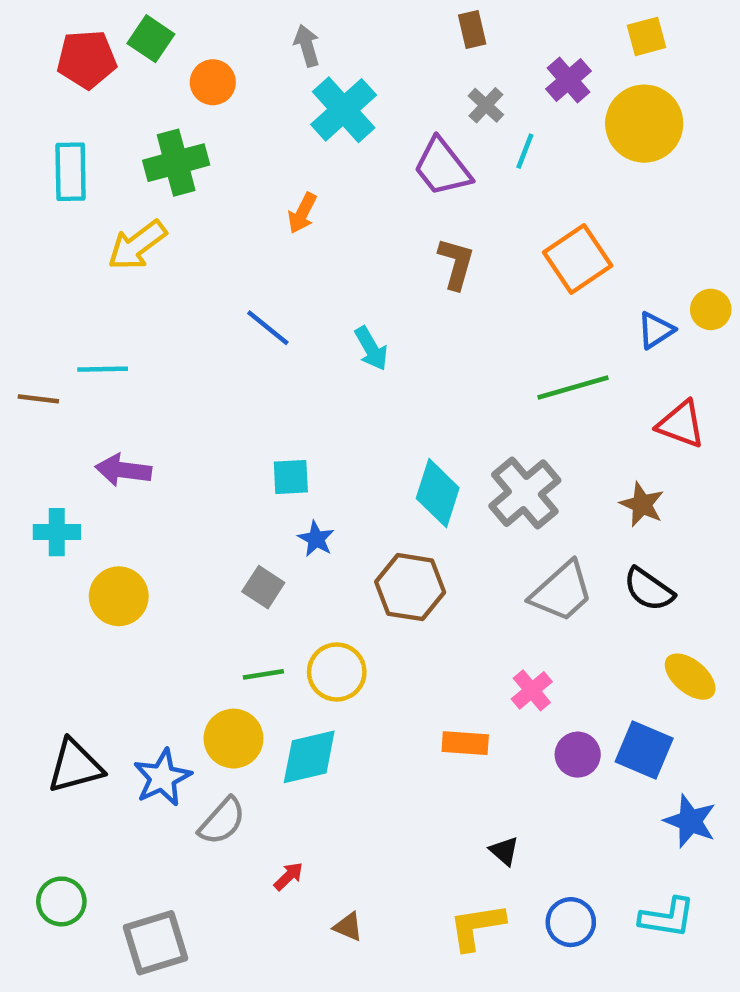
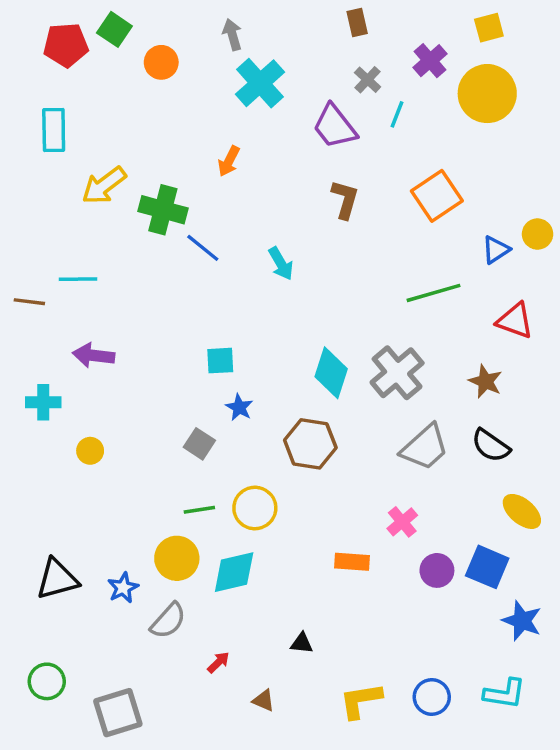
green cross: (176, 163) -> (163, 210), moved, turned 30
yellow circle: (119, 596) -> (90, 451), size x0.6
blue star: (162, 778) -> (123, 588), size x0.7
black triangle: (504, 851) -> (302, 643), moved, turned -35

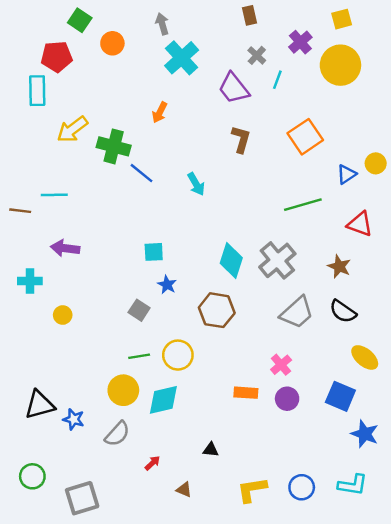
red pentagon: (66, 45) -> (57, 57), moved
purple circle: (437, 570) -> (287, 399), moved
blue star: (123, 588) -> (74, 419), moved, turned -30

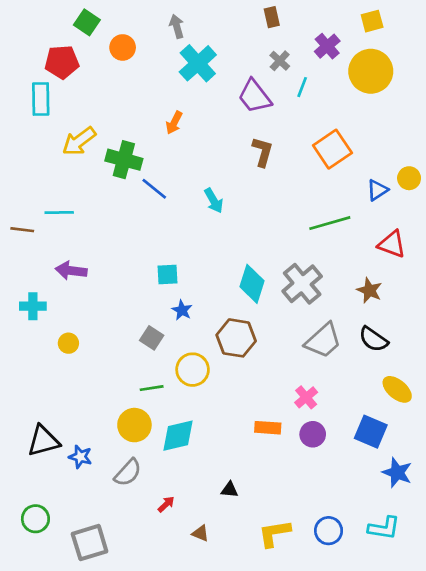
yellow circle: (178, 355) -> (193, 370), moved

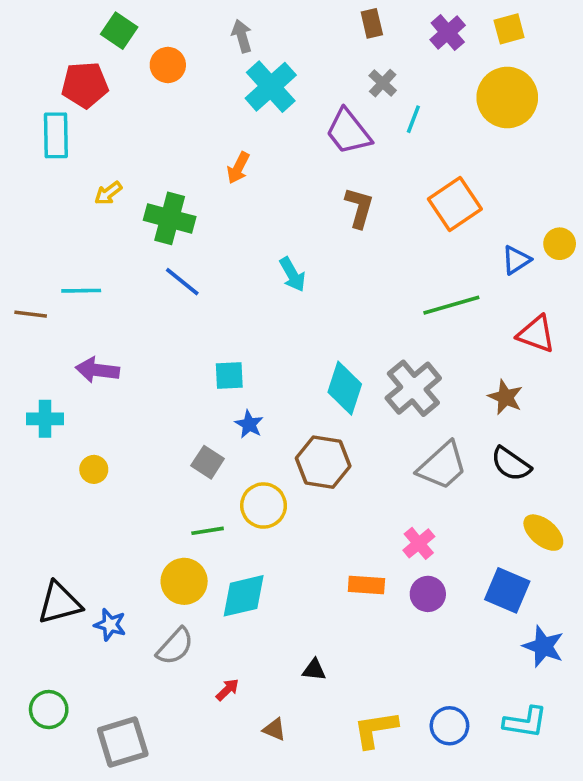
purple cross: (327, 46) -> (448, 32), moved
yellow arrow: (79, 141) -> (108, 193), size x0.6
blue line: (154, 189) -> (182, 282), moved

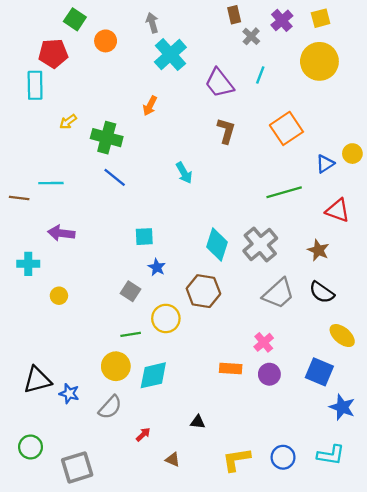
gray cross: (383, 83) -> (251, 36), moved

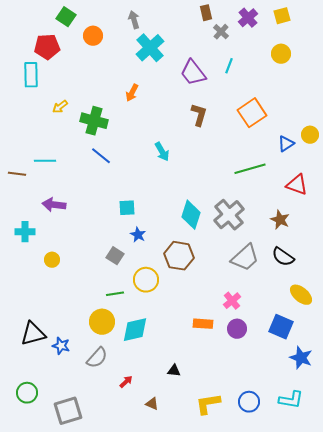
yellow circle: (319, 61) -> (281, 54), size x0.6

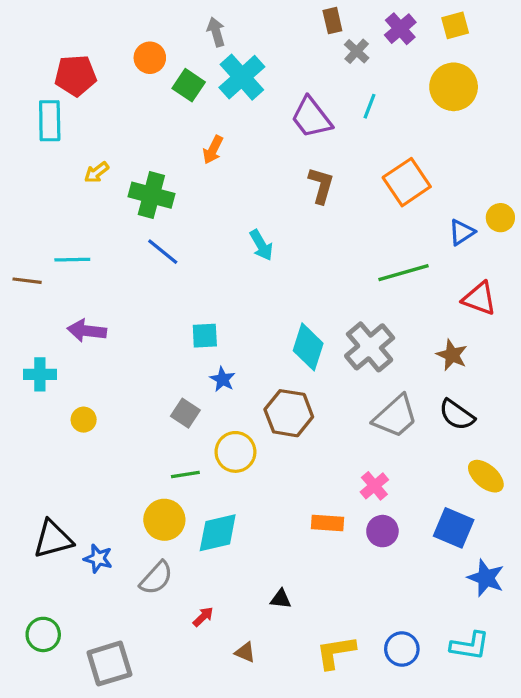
green square: (66, 17) -> (189, 85), moved
yellow circle: (281, 54) -> (454, 87), size x1.5

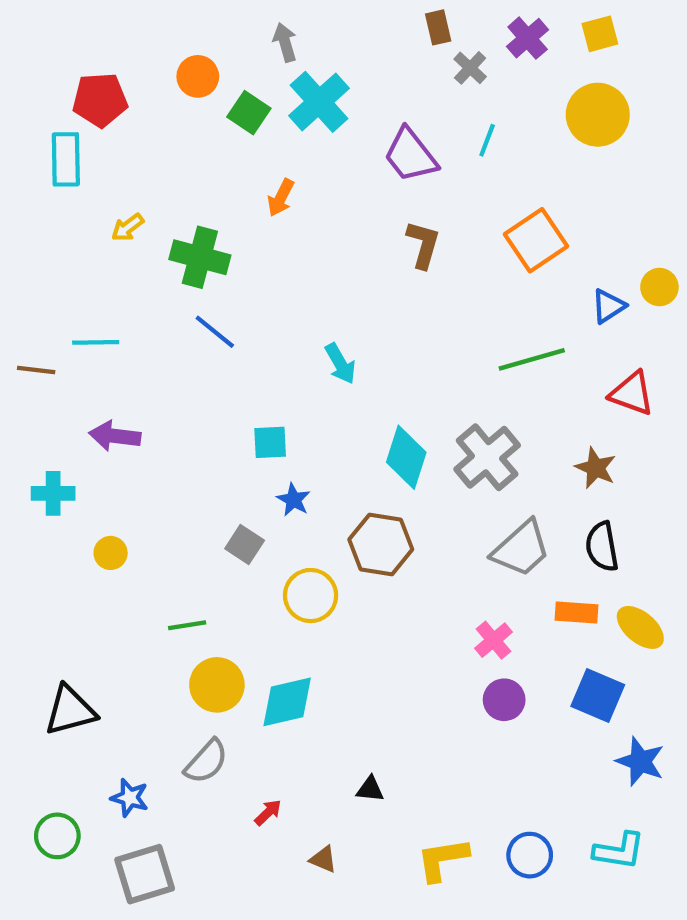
cyan arrow: (261, 245) -> (340, 364), moved
black semicircle: (457, 415) -> (602, 547), turned 45
green line: (185, 475) -> (187, 625), moved
orange rectangle: (328, 523) -> (576, 613), moved
blue star: (98, 559) -> (130, 798), moved

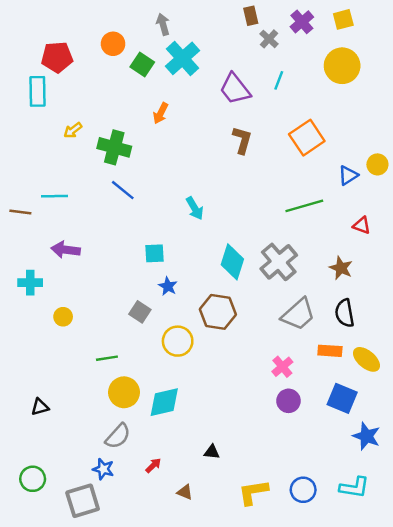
red triangle: (632, 393) -> (362, 225), size x0.7
black triangle: (70, 710) -> (40, 407), size x0.6
blue star: (130, 798) -> (103, 469), moved

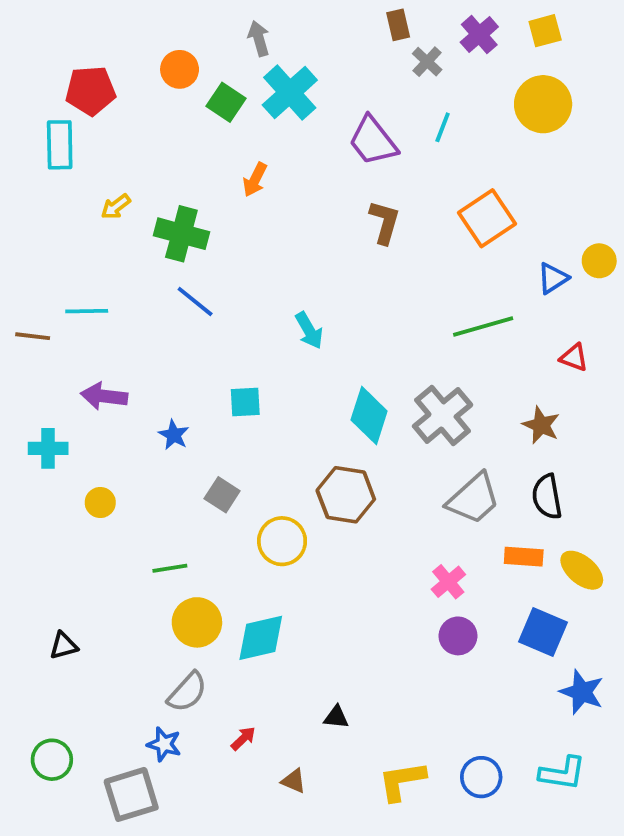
blue star: (168, 286) -> (174, 435), moved

